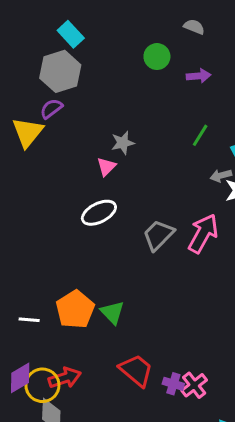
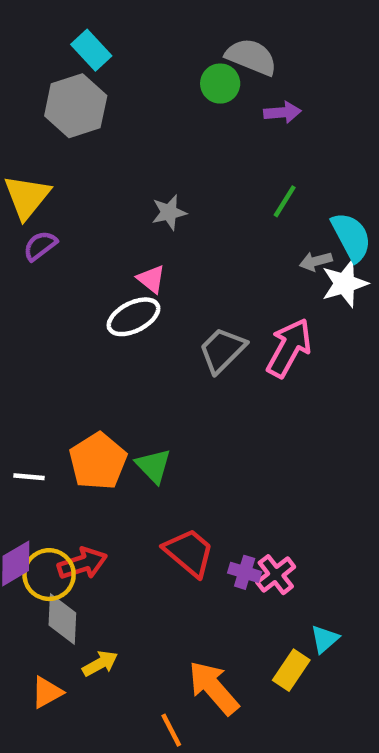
gray semicircle: (194, 27) -> (251, 57), moved, size x1.6
purple semicircle: (51, 109) -> (40, 246), moved
pink triangle: (106, 167) -> (151, 279), moved, turned -36

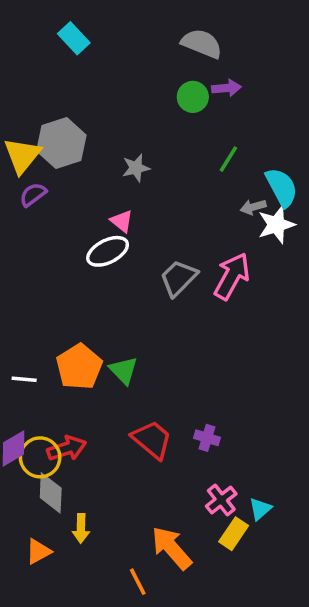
green circle: (220, 84) -> (193, 97), moved
gray hexagon: (76, 106) -> (61, 143), moved
purple cross: (245, 572) -> (207, 438), moved
pink cross: (276, 575) -> (221, 500), moved
yellow arrow: (100, 663) -> (81, 528), turned 120

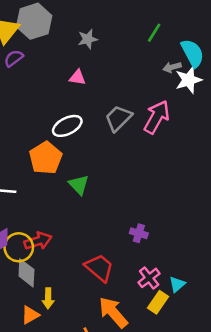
pink triangle: (122, 221) -> (78, 77), turned -30
white ellipse: (108, 251) -> (67, 126), moved
orange pentagon: (79, 367) -> (46, 158), moved
red trapezoid: (152, 440) -> (99, 268), moved
orange triangle: (38, 551) -> (30, 315), moved

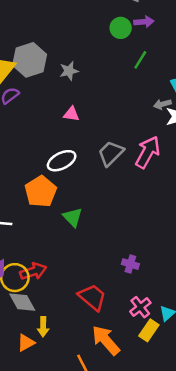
green line: (154, 33) -> (140, 60), moved
gray star: (88, 39) -> (69, 71), moved
gray diamond: (26, 273) -> (22, 302), turned -32

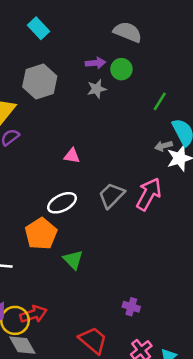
purple arrow: (144, 22) -> (95, 63), moved
gray hexagon: (30, 60) -> (40, 82), moved
green line: (140, 60) -> (160, 101), moved
gray star: (69, 71) -> (97, 89), moved

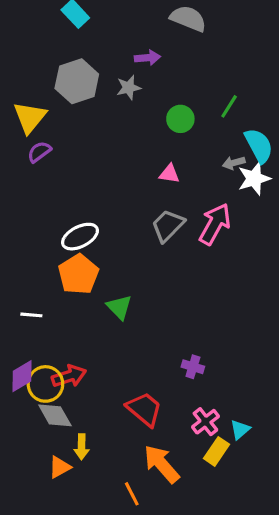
green circle: (121, 69) -> (180, 119), moved
gray star: (97, 89) -> (129, 88), moved
pink triangle: (72, 156) -> (169, 174), moved
white ellipse: (62, 203) -> (80, 237), moved

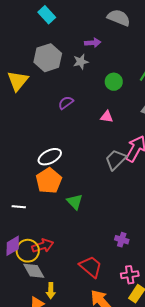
purple semicircle: (39, 152) -> (66, 103), moved
gray trapezoid: (168, 226) -> (116, 160), moved
pink cross: (205, 422) -> (130, 275), turned 30

